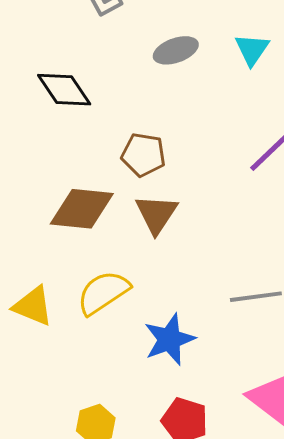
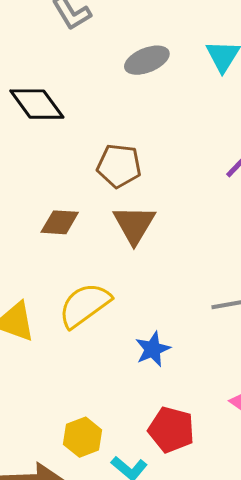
brown diamond: (82, 209) -> (60, 222), size x0.6
blue star: (169, 339) -> (153, 349), size x0.7

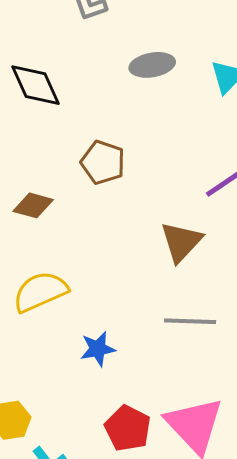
brown triangle: (134, 224) -> (181, 242), moved
red pentagon: (171, 430) -> (128, 428), moved

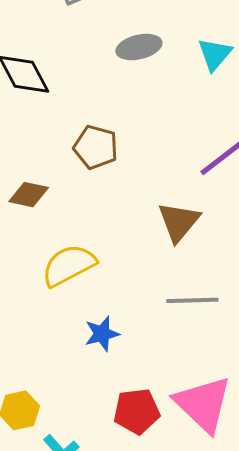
yellow semicircle: (40, 292) -> (69, 265), moved
red pentagon: (128, 428) -> (137, 411), turned -30

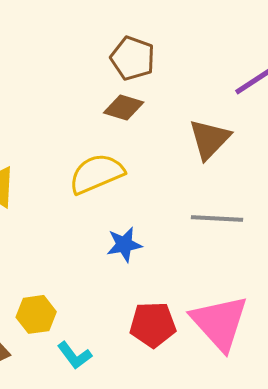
brown diamond: (29, 195) -> (124, 107), moved

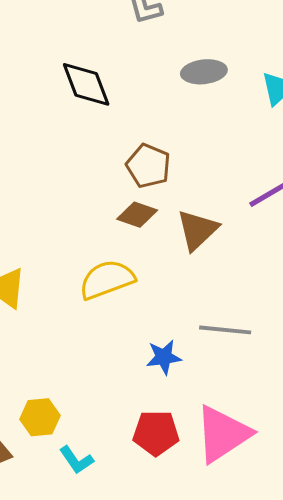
brown triangle: (209, 139) -> (197, 230), moved
blue star: (124, 245) -> (164, 357), moved
pink triangle: (220, 323) -> (223, 434), turned 36

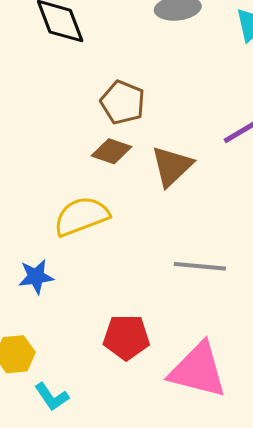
blue star: (164, 357) -> (36, 277), moved
red pentagon: (156, 433) -> (126, 337), moved
pink triangle: (223, 434) -> (198, 370), turned 48

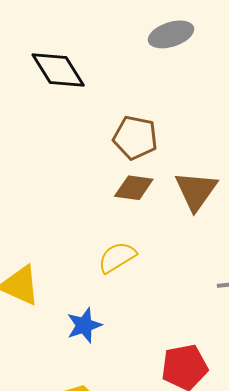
yellow semicircle: (81, 216) -> (117, 257), size x0.7

